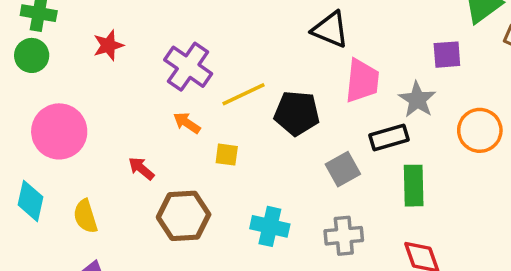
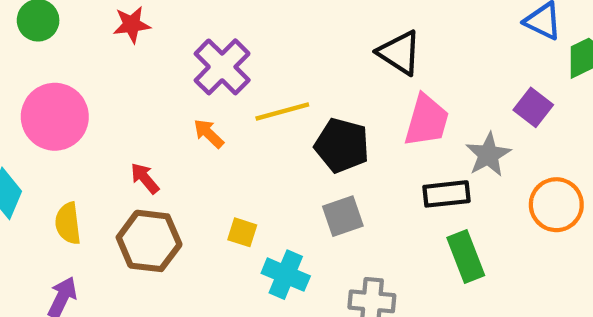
purple square: (447, 55) -> (533, 107), turned 32
yellow square: (227, 155) -> (242, 232), moved
gray square: (343, 169) -> (343, 216), moved
green rectangle: (414, 186) -> (466, 256), turned -30
brown hexagon: (184, 216) -> (149, 241), moved

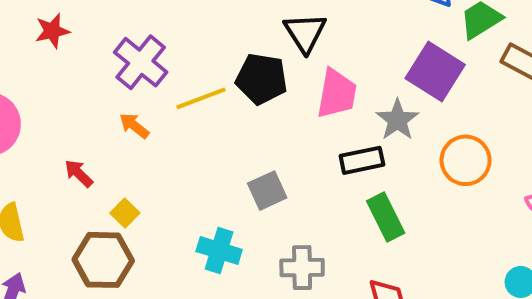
black triangle: (400, 53) -> (305, 33), turned 30
purple square: (533, 107) -> (435, 72), size x1.6
black pentagon: (342, 145) -> (262, 79), moved
yellow square: (242, 232) -> (125, 213), moved, turned 32
brown hexagon: (149, 241) -> (103, 260), moved

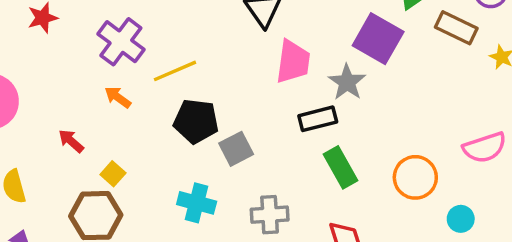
black pentagon: (262, 79) -> (196, 121), moved
orange circle: (466, 160) -> (415, 177), moved

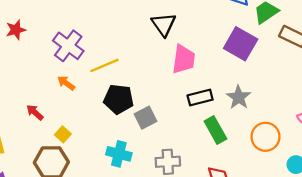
gray star: (347, 82) -> (239, 97), moved

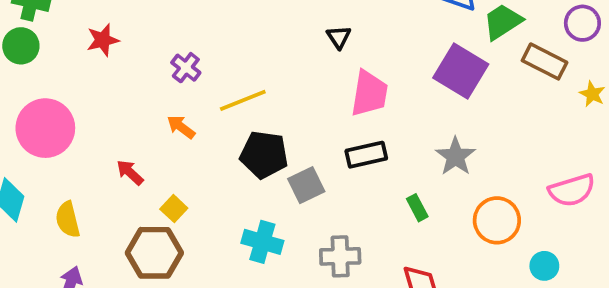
black triangle: (164, 24) -> (339, 37), size x0.6
purple cross: (68, 46) -> (186, 68), size x0.6
black rectangle: (200, 98) -> (366, 155), moved
green rectangle: (215, 130) -> (417, 208), size x0.6

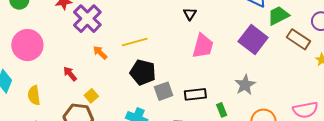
purple cross: (186, 68) -> (87, 19), moved, size x1.8
black rectangle: (366, 155) -> (195, 94), moved

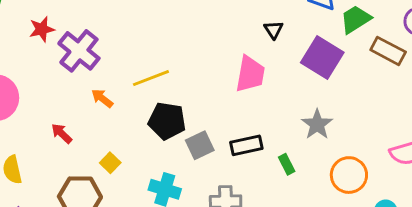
black triangle: (190, 14) -> (274, 30), moved
yellow square: (91, 96) -> (110, 163), moved

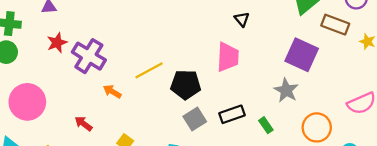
purple square: (322, 57) -> (302, 55), moved
black pentagon: (167, 121) -> (186, 85), moved

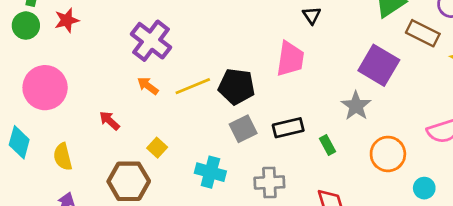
red star: (57, 43) -> (67, 20), moved
purple cross: (89, 56) -> (151, 41), moved
yellow line: (149, 70) -> (193, 86), moved

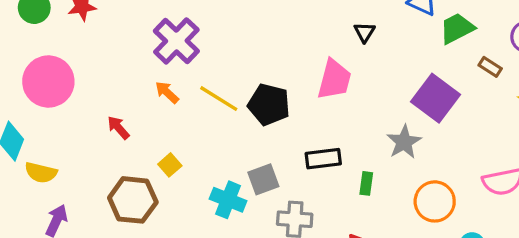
brown rectangle: (423, 33) -> (490, 67), size x0.6
yellow line: (193, 86) -> (219, 99), turned 48
gray square: (243, 129) -> (263, 179), moved
green rectangle: (327, 145) -> (366, 183), turned 30
yellow semicircle: (63, 157) -> (41, 173), moved, turned -68

